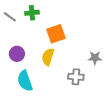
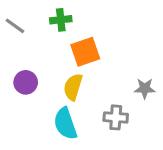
green cross: (32, 13) -> (61, 20), moved
cyan semicircle: (25, 81) -> (65, 124), moved

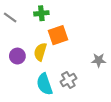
yellow semicircle: (73, 87) -> (40, 52), moved
gray cross: (116, 117) -> (68, 80), moved, turned -35

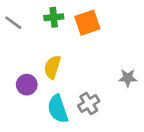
orange square: (58, 35) -> (87, 23), moved
purple circle: (17, 56) -> (27, 85), moved

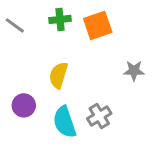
gray star: (128, 78) -> (134, 71), moved
purple circle: (27, 85) -> (24, 105), moved

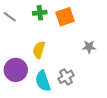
purple circle: (24, 105) -> (16, 70), size x1.5

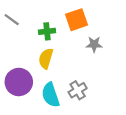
green cross: (40, 13) -> (47, 31), moved
gray star: (89, 47) -> (94, 44), moved

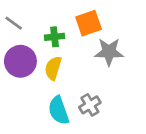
gray star: (94, 44) -> (109, 52), size x1.5
purple circle: (19, 82) -> (20, 61), moved

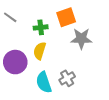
purple circle: (20, 61) -> (15, 62), moved

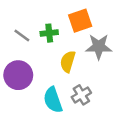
gray line: (10, 17) -> (22, 36), moved
yellow semicircle: (40, 51) -> (68, 62), moved

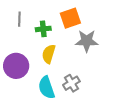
gray line: (22, 36) -> (19, 19), moved, turned 56
yellow semicircle: (68, 62) -> (49, 54), moved

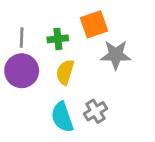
gray line: (19, 19) -> (22, 37), moved
purple circle: (16, 66) -> (22, 71), moved

